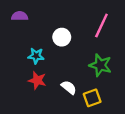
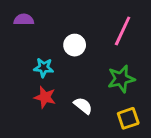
green star: (100, 65) -> (121, 79), turned -30
yellow square: (92, 98) -> (128, 118), moved

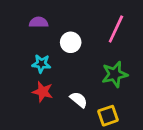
purple semicircle: (24, 20) -> (39, 22), moved
yellow square: (128, 118) -> (108, 116), moved

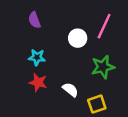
purple semicircle: (39, 22) -> (34, 20), turned -112
white circle: (71, 42) -> (78, 38), moved

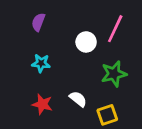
purple semicircle: (34, 20) -> (38, 22), turned 42
red star: (38, 82) -> (42, 104), moved

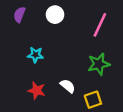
purple semicircle: (38, 22) -> (19, 15), moved
white circle: (86, 42) -> (55, 15), moved

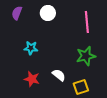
pink line: (100, 25) -> (87, 22), turned -30

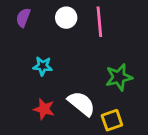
pink line: (87, 22) -> (99, 22), moved
white semicircle: (59, 75) -> (81, 104), size x1.5

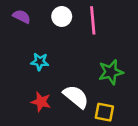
purple semicircle: (23, 18) -> (22, 16), turned 96
yellow square: (112, 120) -> (104, 112), turned 30

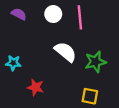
cyan star: (40, 62) -> (13, 63), moved
white semicircle: (76, 97) -> (65, 52), moved

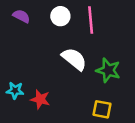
green star: (95, 62) -> (108, 70), turned 30
cyan star: (13, 63) -> (15, 90), moved

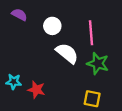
white circle: (60, 16) -> (52, 26), moved
pink line: (91, 20) -> (91, 33), moved

